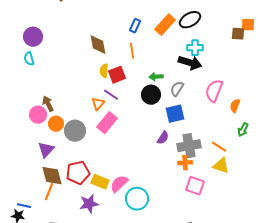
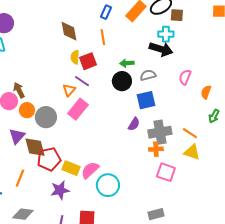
brown square: (238, 34) -> (177, 15), moved
gray semicircle: (177, 89) -> (148, 75), turned 42
pink semicircle: (214, 91) -> (185, 77), size x0.7
brown diamond: (52, 176) -> (35, 147), moved

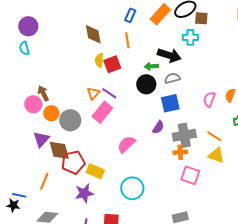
black arrow: (161, 49) -> (169, 55), moved
pink semicircle: (185, 77) -> (209, 99), moved
purple line: (82, 81) -> (109, 93), moved
pink semicircle: (90, 170) -> (126, 144), moved

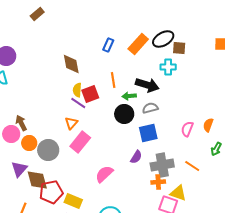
orange line: (127, 40) -> (113, 80), moved
purple line: (109, 93) -> (78, 103), moved
yellow triangle: (216, 155) -> (178, 193), moved

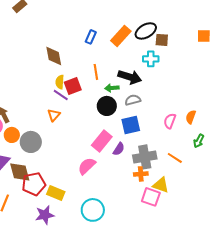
pink rectangle: (80, 142) -> (102, 141), moved

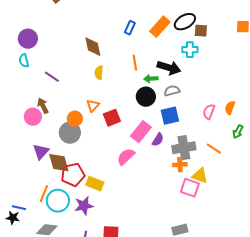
red square: (73, 86) -> (112, 118), moved
purple line: (61, 95) -> (52, 77), moved
orange circle: (12, 135) -> (75, 119), moved
cyan circle: (93, 210) -> (58, 201), moved

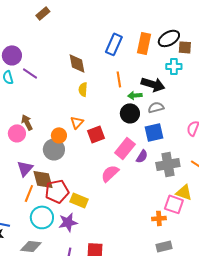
orange rectangle: (160, 27) -> (144, 43), turned -30
blue rectangle: (130, 28) -> (114, 44), size x1.5
purple line: (52, 77) -> (30, 73), moved
orange cross: (180, 165) -> (159, 218), moved
orange line: (44, 194) -> (29, 193), moved

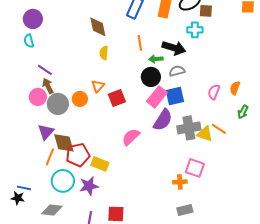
purple line: (30, 73) -> (45, 70), moved
pink rectangle: (125, 148) -> (157, 97), moved
gray circle: (54, 149) -> (58, 104), moved
purple semicircle: (142, 156) -> (163, 120), size x1.6
yellow triangle: (184, 192) -> (205, 134), moved

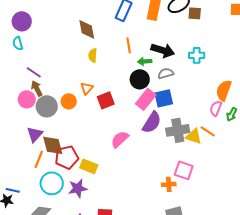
cyan cross: (195, 30) -> (197, 55), moved
orange semicircle: (235, 88) -> (224, 90), size x1.5
pink semicircle: (214, 92) -> (216, 108), moved

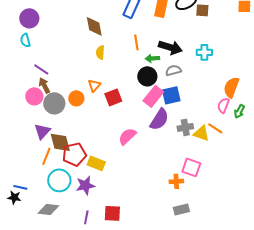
gray cross: (178, 130) -> (185, 127), size x0.7

